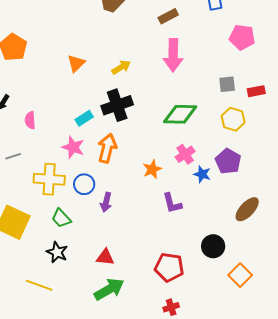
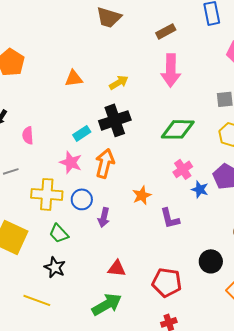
orange triangle: (76, 63) -> (74, 78), turned 36
orange star: (152, 169) -> (142, 195), moved
red triangle: (105, 257) -> (117, 268), moved

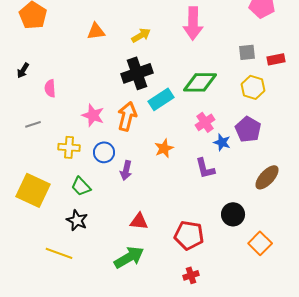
cyan rectangle: (82, 133) -> (161, 99), moved, size x1.4
yellow cross: (47, 194) -> (69, 147), size x0.7
purple L-shape: (170, 218) -> (205, 168), moved

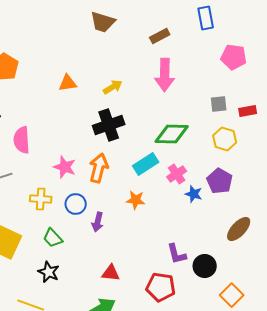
pink semicircle: (50, 88) -> (22, 140), size x1.5
cyan rectangle: (161, 99) -> (146, 164), moved
orange star: (164, 148) -> (136, 200), turned 30
purple L-shape: (205, 168) -> (177, 254), moved

